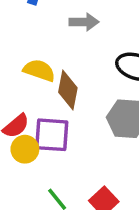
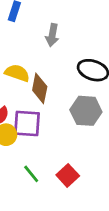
gray arrow: (84, 22) -> (52, 35), turned 100

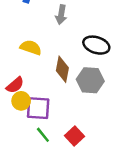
brown diamond: (40, 88) -> (62, 69), moved
purple square: (27, 123) -> (38, 108), moved

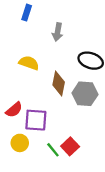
red semicircle: (15, 85) -> (14, 110), moved
yellow circle: (21, 101) -> (20, 143), moved
green line: (43, 135) -> (53, 150), moved

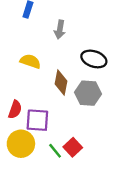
red semicircle: (14, 110) -> (15, 110), turned -30
yellow circle: (20, 143) -> (21, 144), size x1.5

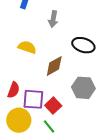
brown diamond: (61, 83) -> (54, 66), turned 50
gray hexagon: (88, 93) -> (83, 88), moved
red square: (73, 147) -> (53, 106), moved

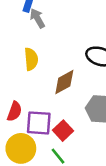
gray arrow: (53, 19) -> (37, 18), moved, turned 140
yellow semicircle: (27, 47) -> (31, 59), turned 66

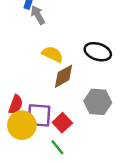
yellow semicircle: (31, 59) -> (52, 54), moved, turned -60
yellow circle: (21, 148) -> (22, 125), moved

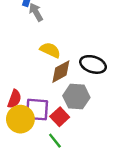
black ellipse: (98, 52) -> (93, 64), moved
gray hexagon: (98, 102) -> (76, 97), moved

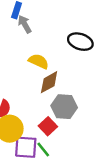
black ellipse: (93, 64) -> (80, 42), moved
purple square: (37, 110) -> (26, 147), moved

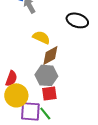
gray hexagon: (64, 107) -> (46, 75), moved
red square: (48, 126) -> (49, 93), turned 35

